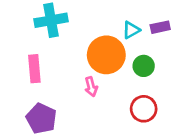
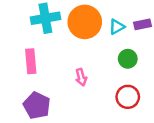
orange circle: (106, 55) -> (85, 22), moved

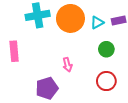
pink rectangle: (31, 61) -> (14, 51), moved
purple pentagon: (37, 105) -> (47, 88), moved, turned 30

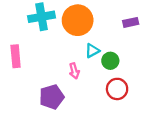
cyan triangle: (97, 23) -> (92, 51), moved
green circle: (106, 49) -> (110, 61), moved

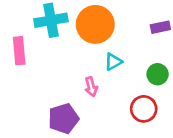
pink rectangle: (16, 56) -> (19, 51), moved
green circle: (110, 61) -> (158, 74), moved

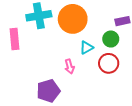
green circle: (158, 74) -> (111, 39), moved
red circle: (144, 109) -> (109, 63), moved

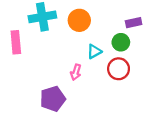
orange circle: (73, 19) -> (79, 20), size x0.7
pink arrow: (70, 67) -> (76, 72), turned 32

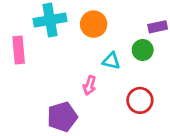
cyan triangle: (94, 51) -> (111, 61), turned 42
red circle: (119, 69) -> (140, 100), moved

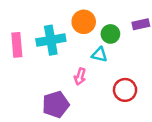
cyan cross: (50, 20) -> (51, 40), moved
green circle: (143, 50) -> (110, 34), moved

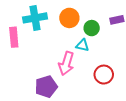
cyan cross: (51, 40) -> (35, 18), moved
pink arrow: (80, 77) -> (66, 63), size x1.6

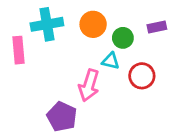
red circle: (104, 75) -> (142, 76), moved
purple pentagon: (46, 87) -> (62, 117), turned -30

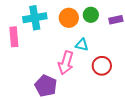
green circle: (123, 38) -> (91, 15), moved
red circle: (142, 76) -> (102, 66), moved

